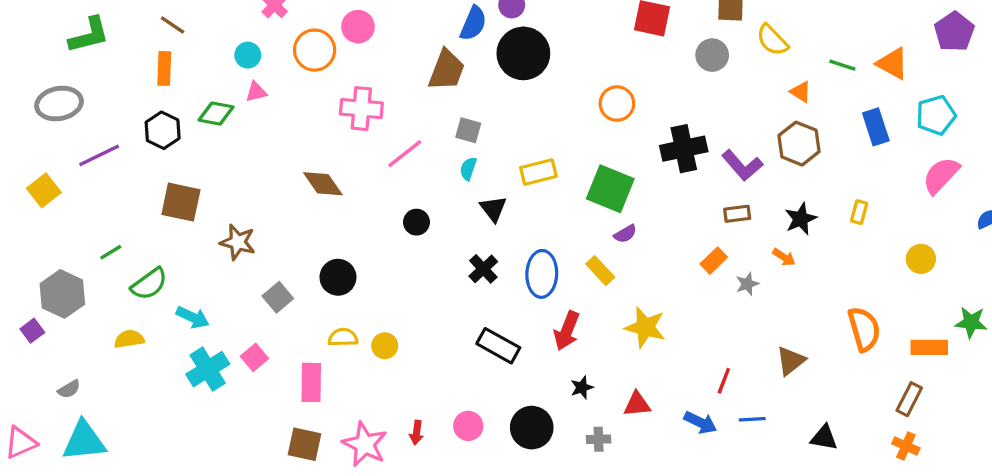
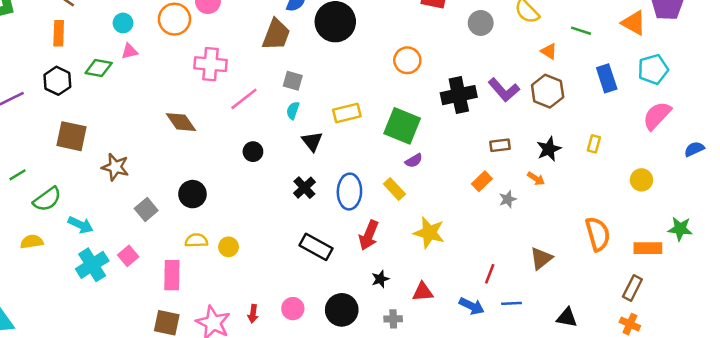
orange triangle: (893, 63) -> (634, 23), moved
purple L-shape: (742, 165) -> (504, 90), moved

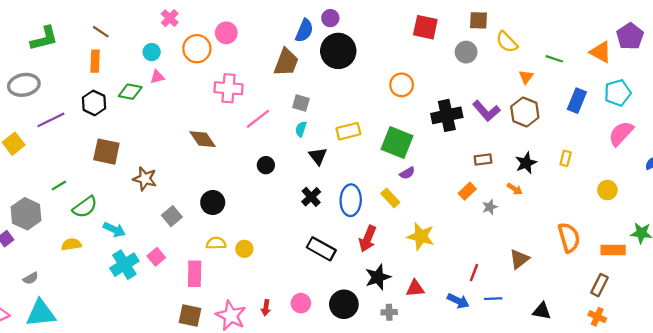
orange triangle: (549, 51) -> (526, 77), turned 35
blue rectangle: (607, 78) -> (577, 101), turned 40
black star: (380, 279) -> (378, 277), size x1.6

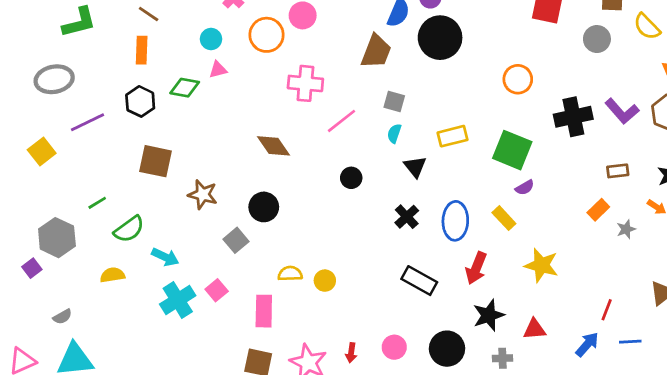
black circle: (213, 202) -> (264, 207), moved
blue arrow: (458, 301) -> (587, 344), turned -75

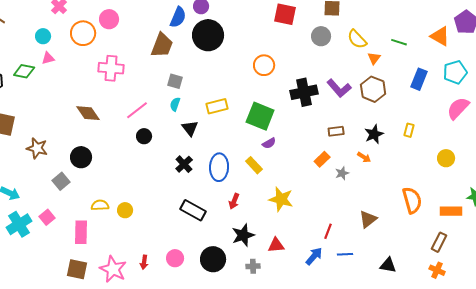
yellow semicircle: (647, 27) -> (357, 39), moved
pink line: (341, 121) -> (137, 110), moved
red arrow: (476, 268) -> (234, 201), size x0.7

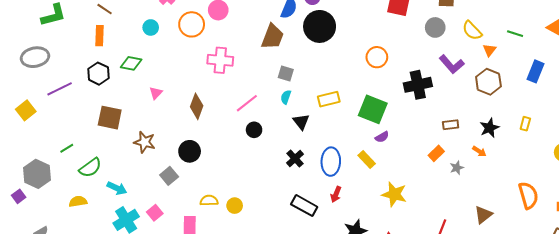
pink triangle: (48, 58) -> (156, 93), moved, turned -32
purple L-shape: (339, 88) -> (452, 64), moved
brown diamond: (88, 113) -> (197, 106), turned 55
red arrow: (234, 201) -> (336, 194), moved

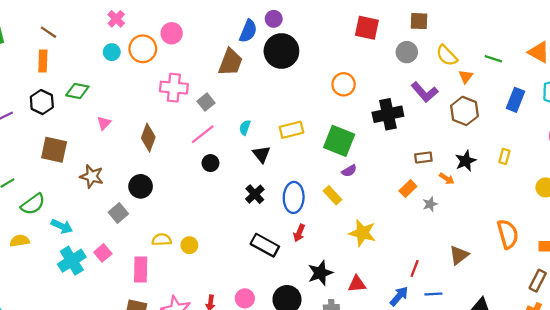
cyan circle: (151, 27) -> (112, 52), moved
gray square: (286, 74) -> (206, 102), moved, turned 35
orange arrow: (479, 151) -> (447, 179), moved

